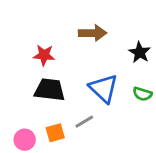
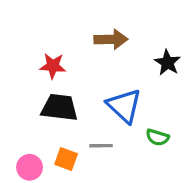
green semicircle: (142, 94) -> (157, 137), moved
gray line: (84, 122) -> (101, 146), turned 30
orange square: (55, 133) -> (66, 159), turned 36

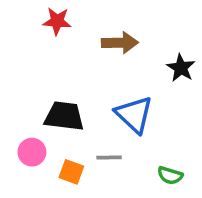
red star: (53, 66) -> (57, 21), moved
green semicircle: (157, 137) -> (170, 175), moved
pink circle: (30, 167) -> (32, 152), moved

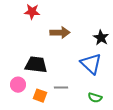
brown arrow: (120, 43) -> (60, 33), moved
blue triangle: (134, 114) -> (91, 64), moved

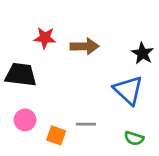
red star: (32, 12) -> (45, 38), moved
black trapezoid: (36, 65) -> (21, 75), moved

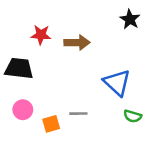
black star: (142, 53) -> (130, 19), moved
orange square: (56, 135) -> (51, 124), turned -36
green semicircle: (134, 138) -> (133, 116), moved

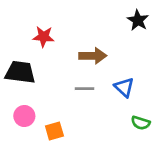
brown arrow: (77, 43) -> (93, 56), moved
blue triangle: (117, 83) -> (124, 87), size x0.7
gray line: (78, 114) -> (85, 89), moved

